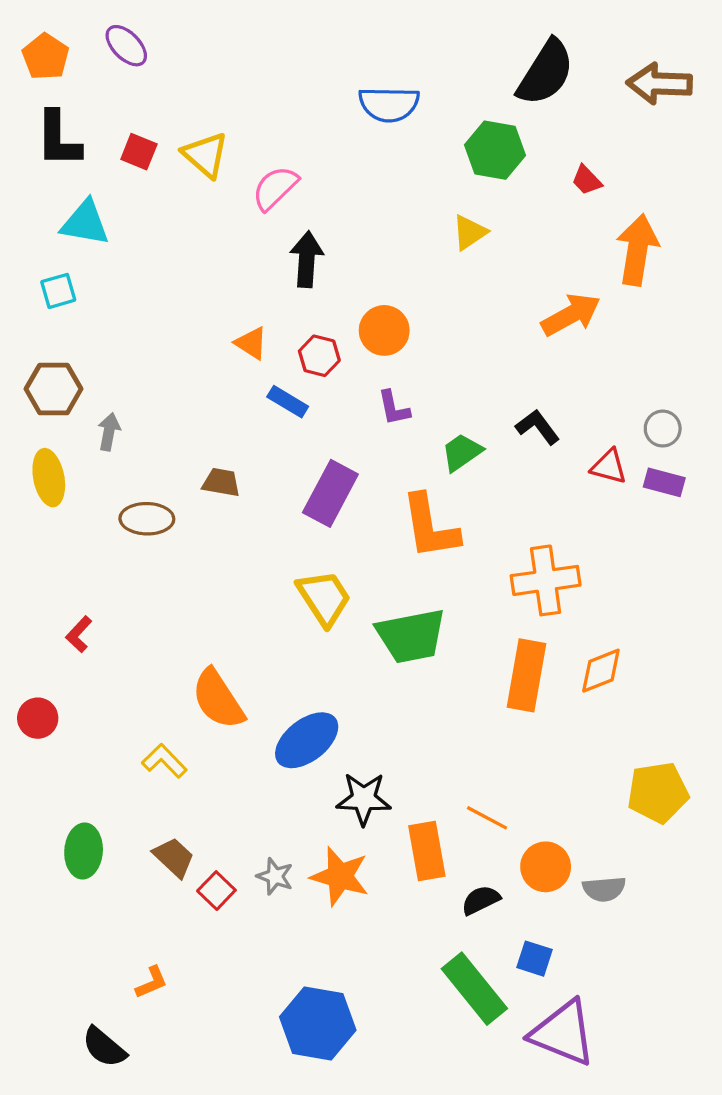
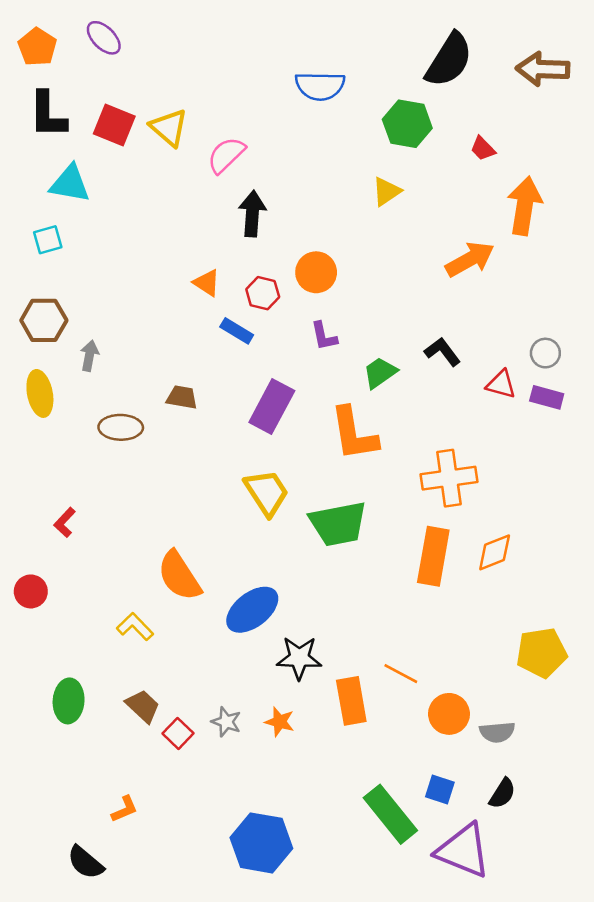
red square: (139, 152) -> (114, 125), size x1.4
orange star: (340, 876) -> (280, 722), size x0.6
black semicircle: (481, 900) -> (502, 793), moved, turned 148

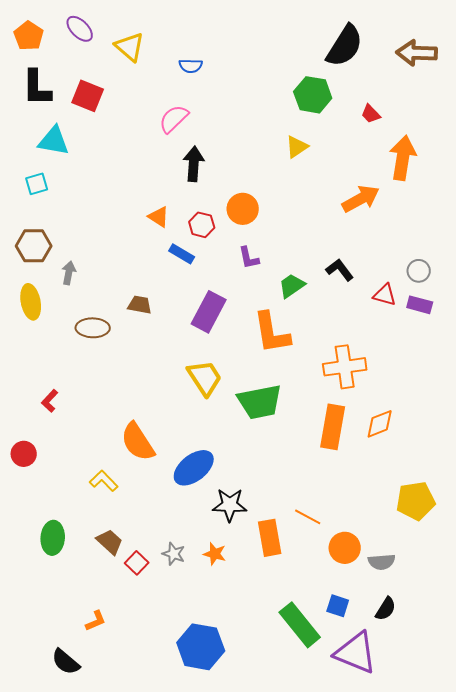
blue semicircle: (320, 86) -> (191, 66), moved, size x0.6
yellow triangle: (169, 128) -> (130, 47), moved

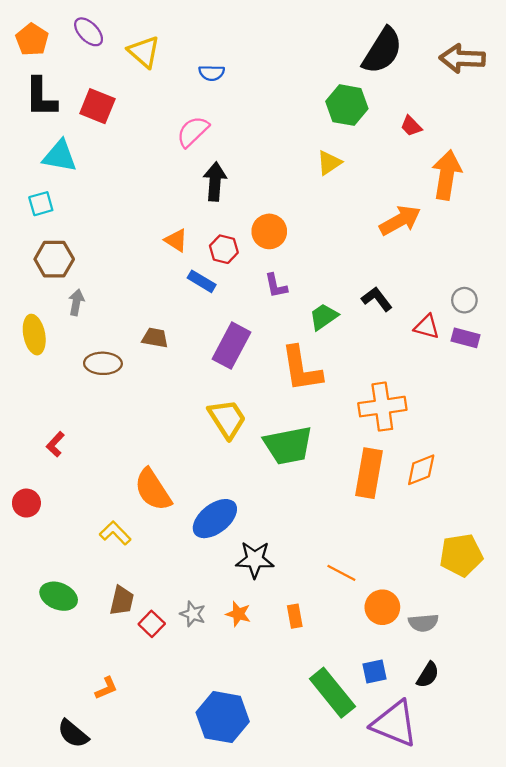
brown hexagon: (34, 246) -> (54, 259), moved
green ellipse: (53, 538) -> (59, 596), turned -72
orange rectangle: (270, 538) -> (295, 616), moved, size x0.6
brown trapezoid: (110, 542) -> (122, 601), turned 60
blue square: (338, 606) -> (375, 672), turned -30

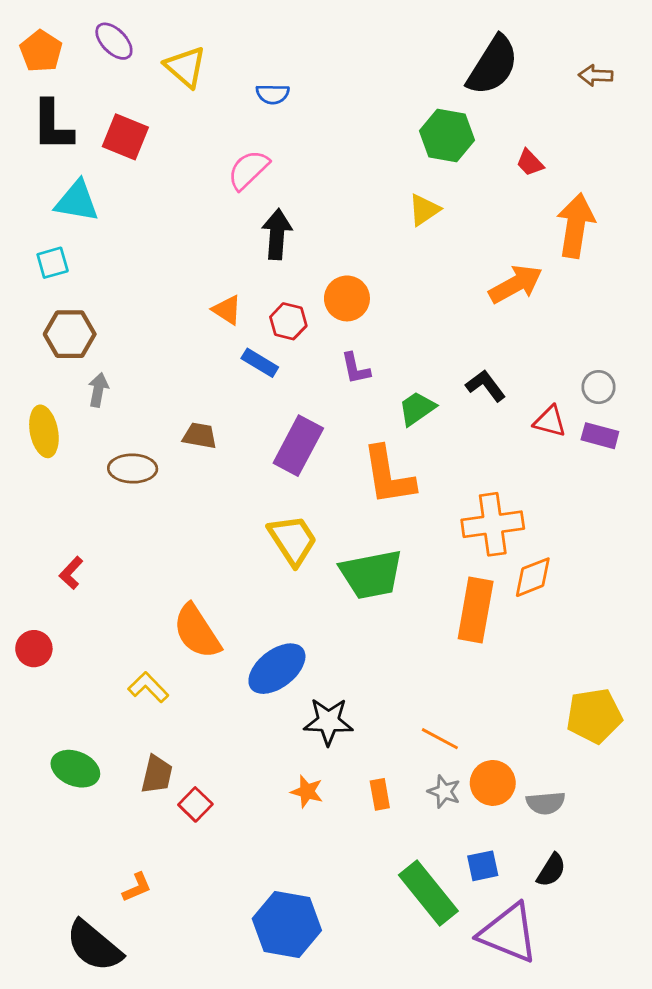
brown arrow: (462, 58) -> (596, 75), size x0.6
orange diamond: (421, 470) -> (533, 577), moved
gray star: (193, 614) -> (444, 792), moved
black semicircle: (73, 734) -> (94, 946), size x1.4

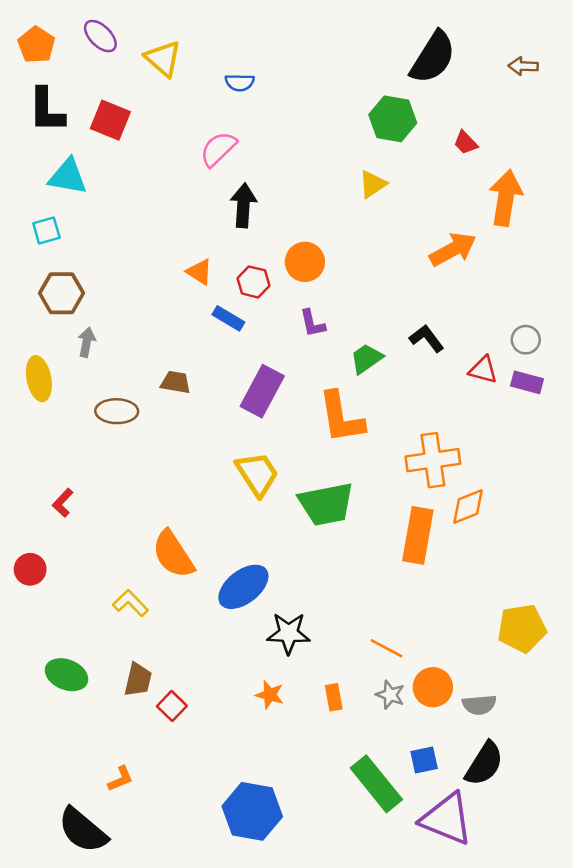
black semicircle: (551, 870) -> (484, 764), size x1.5

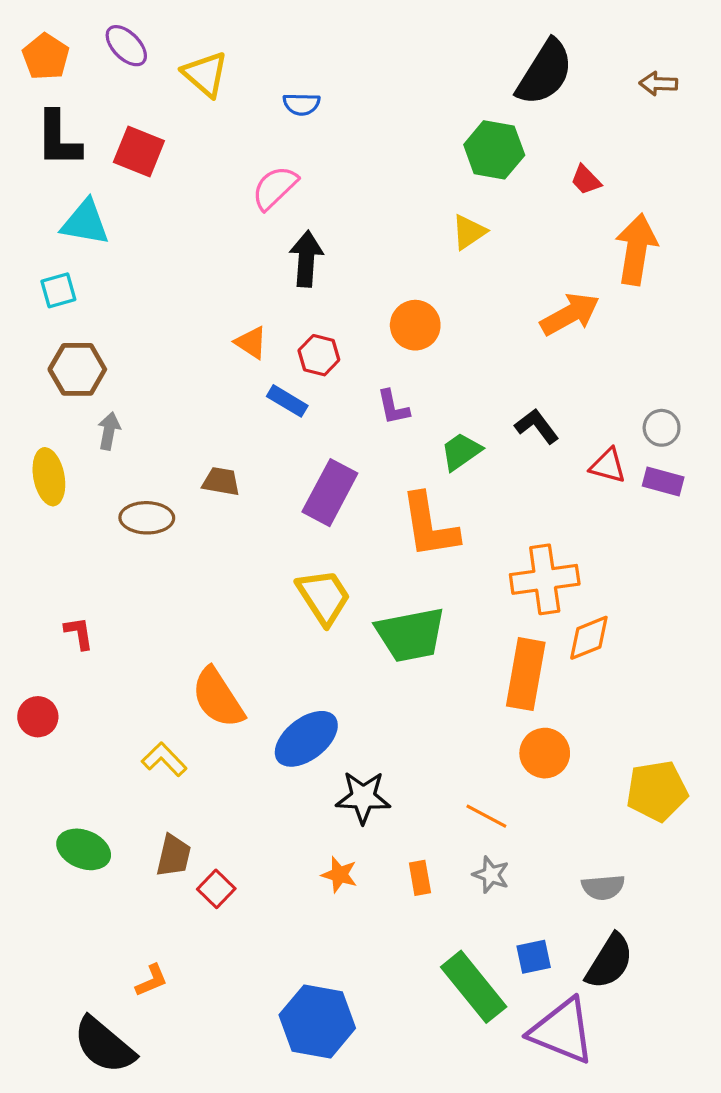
orange circle: (305, 262) -> (415, 325), moved
red L-shape: (63, 503) -> (79, 633), turned 128
orange circle: (433, 687) -> (545, 753), moved

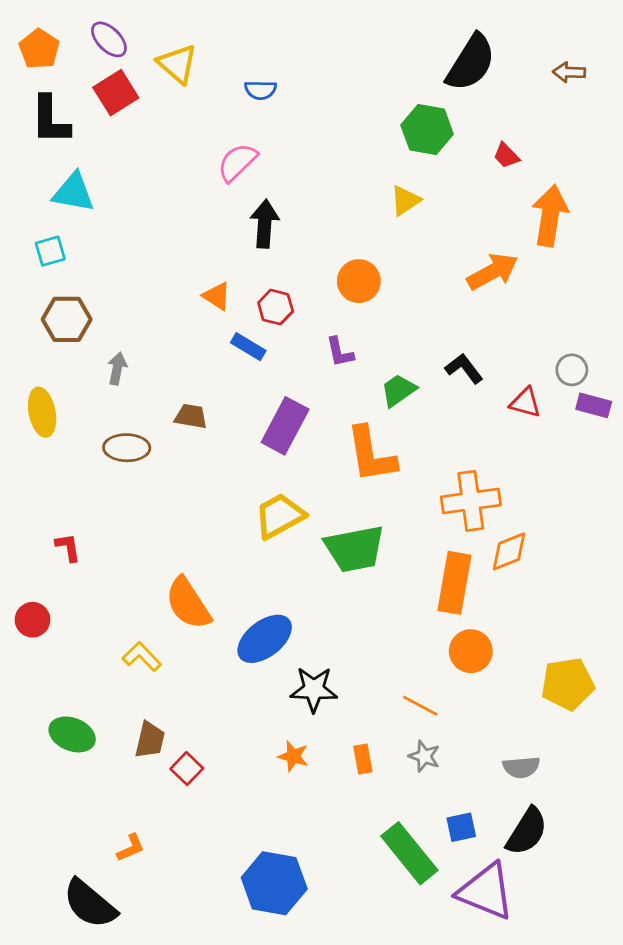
red square: (139, 151) -> (116, 93), moved, turned 36
gray arrow: (109, 431) -> (117, 368), moved
purple rectangle: (663, 481) -> (594, 405), moved
yellow trapezoid: (324, 597) -> (280, 516), turned -86

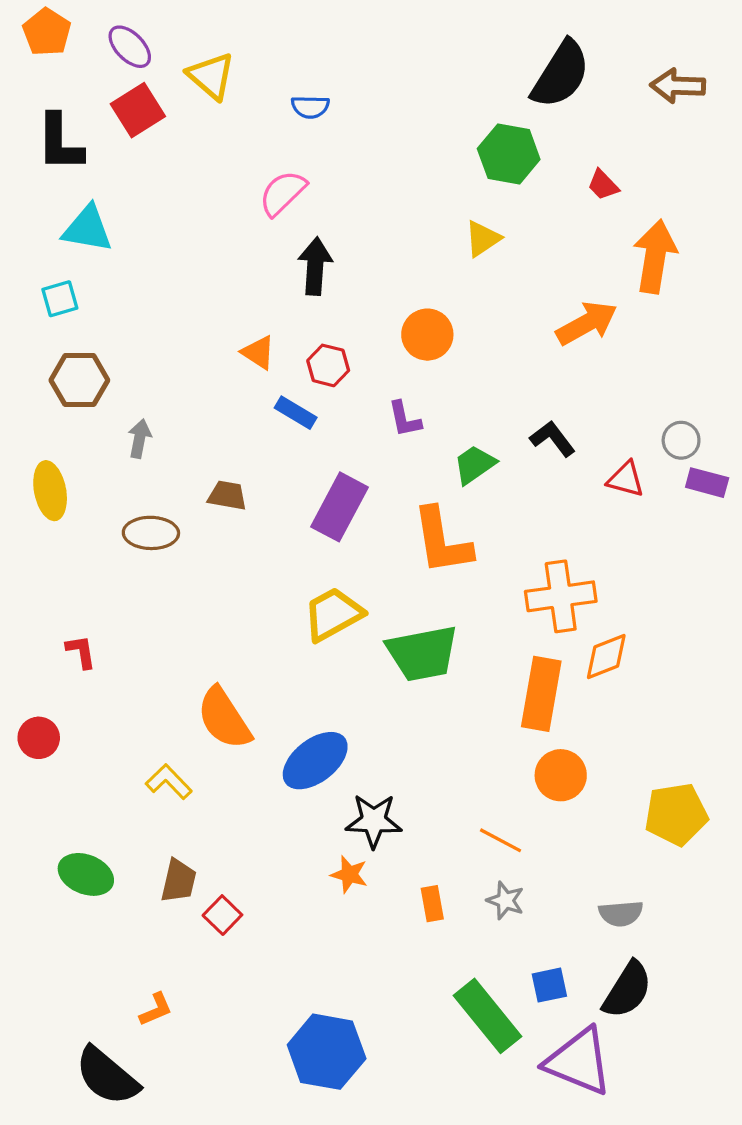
orange pentagon: (39, 49) -> (47, 32), moved
brown arrow: (569, 72) -> (678, 86), size x1.4
orange star: (293, 756) -> (349, 874), moved

